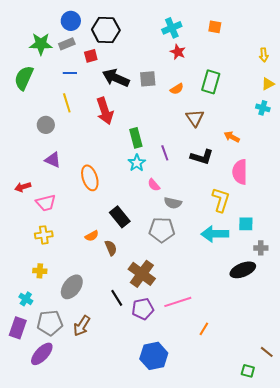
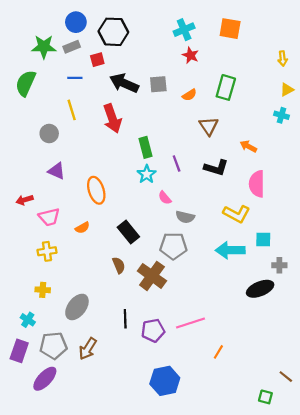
orange square: (215, 27) -> (230, 29), size x1.5
yellow L-shape: (221, 200) -> (237, 214), turned 100
orange semicircle: (92, 236) -> (82, 228), moved
brown cross: (142, 274) -> (152, 276), moved
black line: (117, 298) -> (125, 319), turned 30

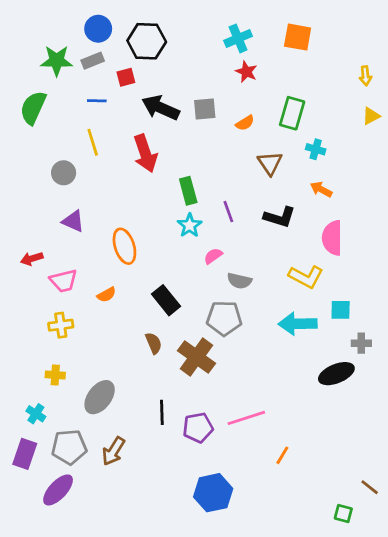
cyan cross: (282, 115) -> (316, 149), moved
pink semicircle: (165, 198) -> (213, 256), turned 96

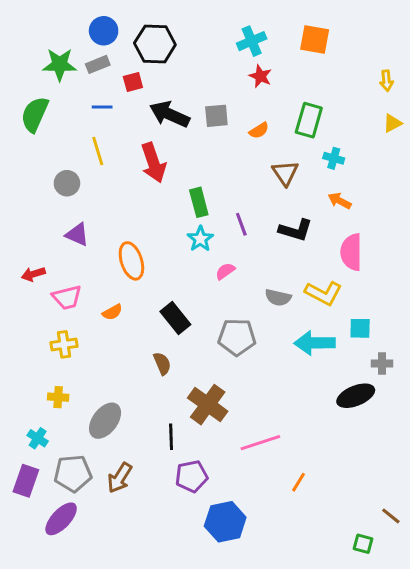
gray semicircle: (239, 281) -> (278, 298), moved
brown cross: (197, 357) -> (208, 405), moved
purple pentagon: (198, 428) -> (192, 476), moved

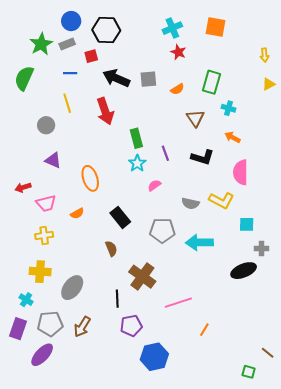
green star: (60, 64) -> (41, 44), turned -30
cyan arrow: (315, 343) -> (199, 242), moved
yellow cross: (58, 397) -> (40, 272), size x1.5

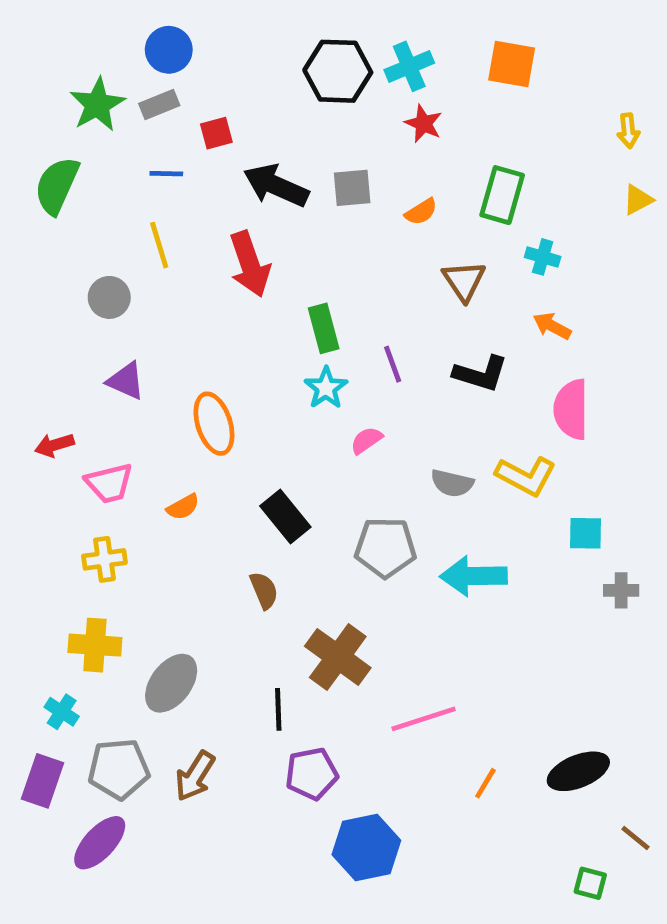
black hexagon: (106, 30) -> (338, 71), moved
black ellipse: (244, 271) -> (578, 771), moved

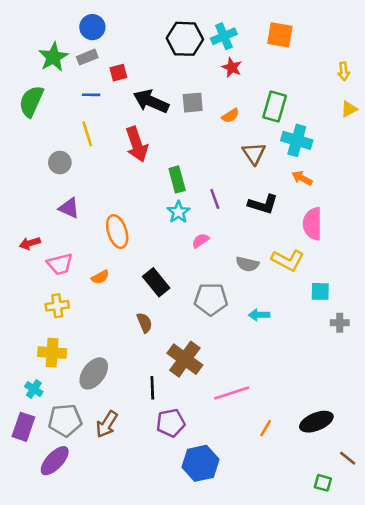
cyan cross: (543, 257) -> (297, 140), size x1.6
cyan arrow: (474, 576) -> (259, 315), size x0.6

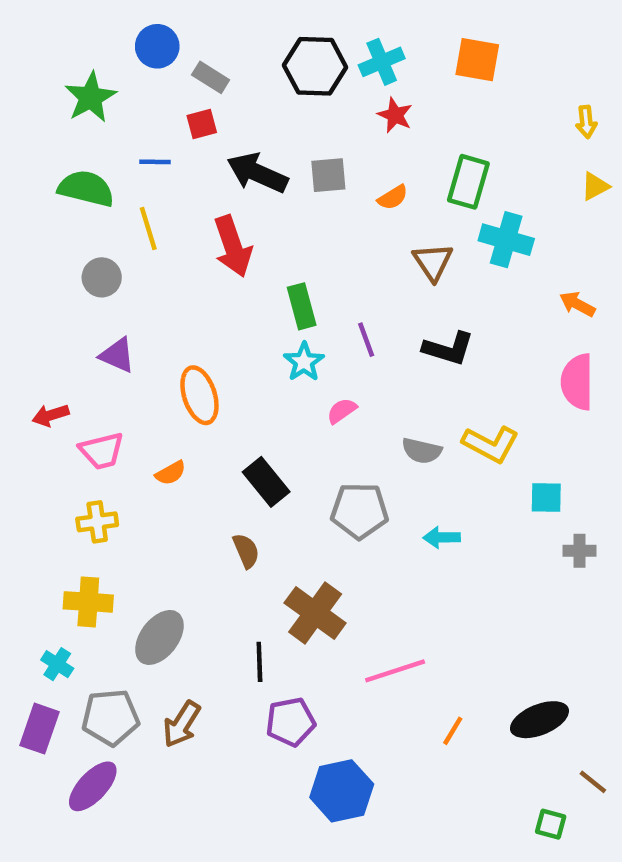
gray rectangle: (87, 57) -> (211, 77), moved, turned 54
green semicircle: (31, 101) -> (86, 189), moved, turned 80
orange arrow: (302, 178) -> (577, 304), moved
pink semicircle: (312, 224) -> (577, 382), moved

